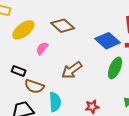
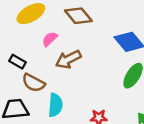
brown arrow: (72, 70) -> (68, 59), moved

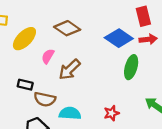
cyan semicircle: (55, 105) -> (70, 113), turned -75

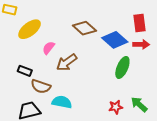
brown diamond: (67, 28) -> (84, 28), moved
red star: (112, 113) -> (116, 107), moved

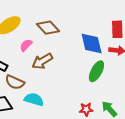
brown diamond: (84, 28) -> (48, 28), moved
blue diamond: (115, 40) -> (92, 44), turned 30

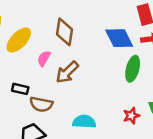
brown diamond: (48, 28) -> (64, 32), turned 65
cyan semicircle: (34, 99) -> (84, 122), moved

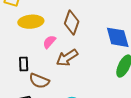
yellow ellipse: (19, 40) -> (31, 22), turned 30
black rectangle: (20, 89) -> (24, 64), turned 64

